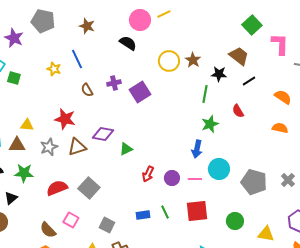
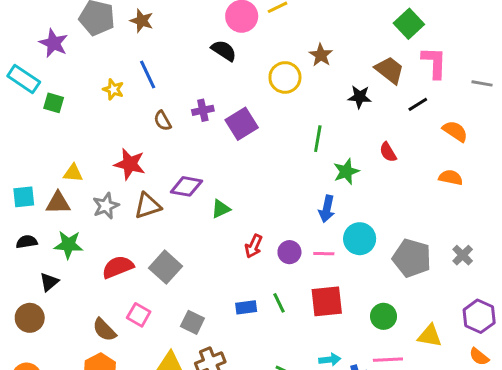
brown star: (87, 26) -> (142, 21), moved
pink L-shape: (280, 44) -> (434, 63), moved
brown star: (193, 60) -> (321, 55), moved
black line: (249, 81) -> (418, 104), moved
green line: (205, 94) -> (318, 139), moved

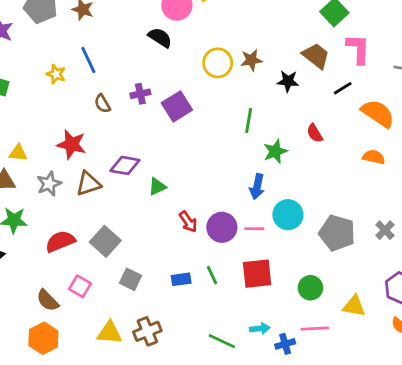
brown star: (321, 55) -> (251, 60), moved, turned 30
orange semicircle: (455, 131) -> (378, 113), size x1.4
red arrow: (254, 246) -> (188, 222), turned -60
purple circle: (289, 252) -> (222, 227), size x1.4
gray square: (192, 322) -> (131, 279), moved

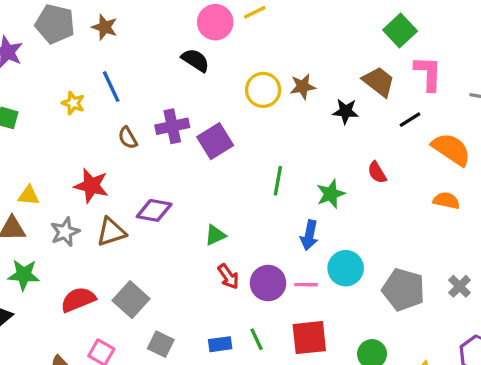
purple cross: (140, 94) -> (172, 126), size x1.4
green line: (249, 120) -> (278, 181), moved
green triangle: (157, 187) -> (215, 235), moved

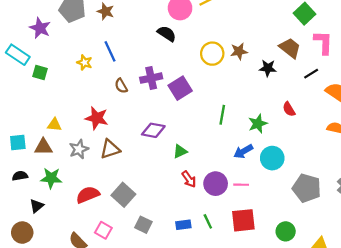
purple diamond: (154, 210) -> (153, 130), moved
blue arrow: (309, 235) -> (243, 151), turned 48
cyan circle: (346, 268) -> (272, 158), moved

